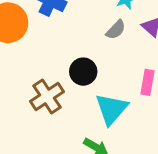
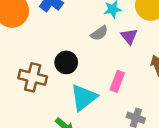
brown cross: (47, 97) -> (33, 77), turned 36

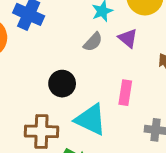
brown cross: (33, 77) -> (41, 131), moved
cyan triangle: (84, 97) -> (91, 119), turned -44

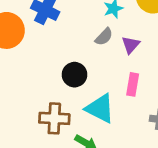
purple triangle: (128, 38) -> (131, 45), moved, turned 30

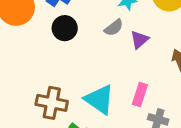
black circle: (75, 75) -> (65, 28), moved
pink rectangle: (133, 84) -> (140, 94), moved

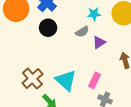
brown cross: (52, 103) -> (32, 79), turned 30

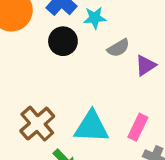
cyan star: (94, 14) -> (95, 18), moved
cyan triangle: (66, 80) -> (92, 127), turned -40

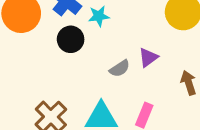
gray semicircle: (118, 48) -> (120, 68), moved

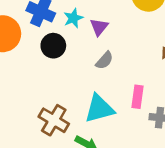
purple triangle: (148, 57) -> (99, 27), moved

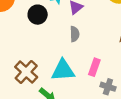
gray semicircle: (104, 60) -> (75, 34), turned -56

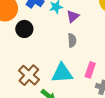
black circle: (38, 15) -> (24, 29), moved

